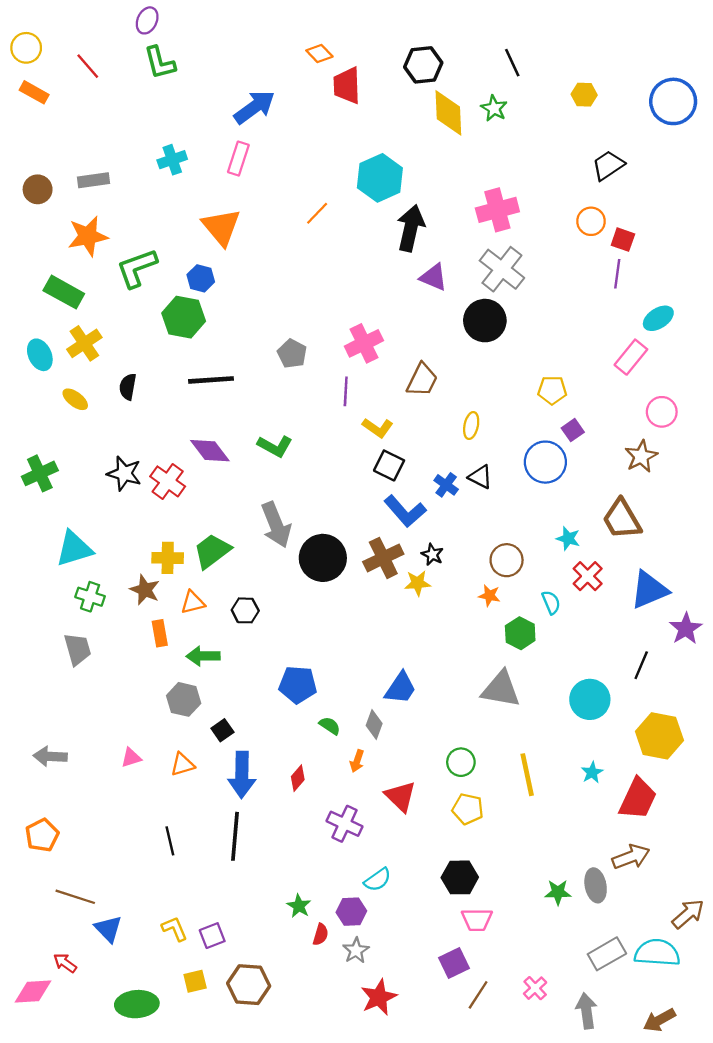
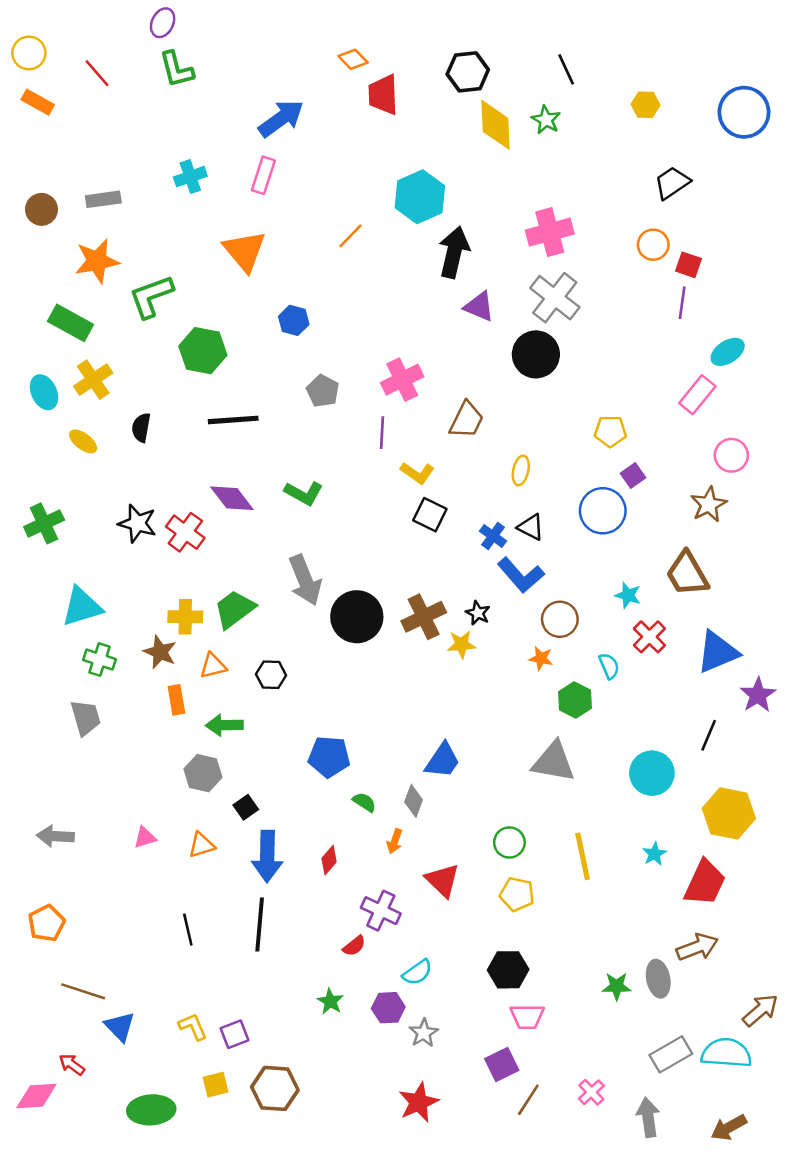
blue hexagon: (201, 278) -> (294, 320), moved
blue L-shape: (405, 511) -> (521, 575), moved
red semicircle: (321, 934) -> (354, 946), moved, turned 35
gray star: (356, 950) -> (424, 1033), moved

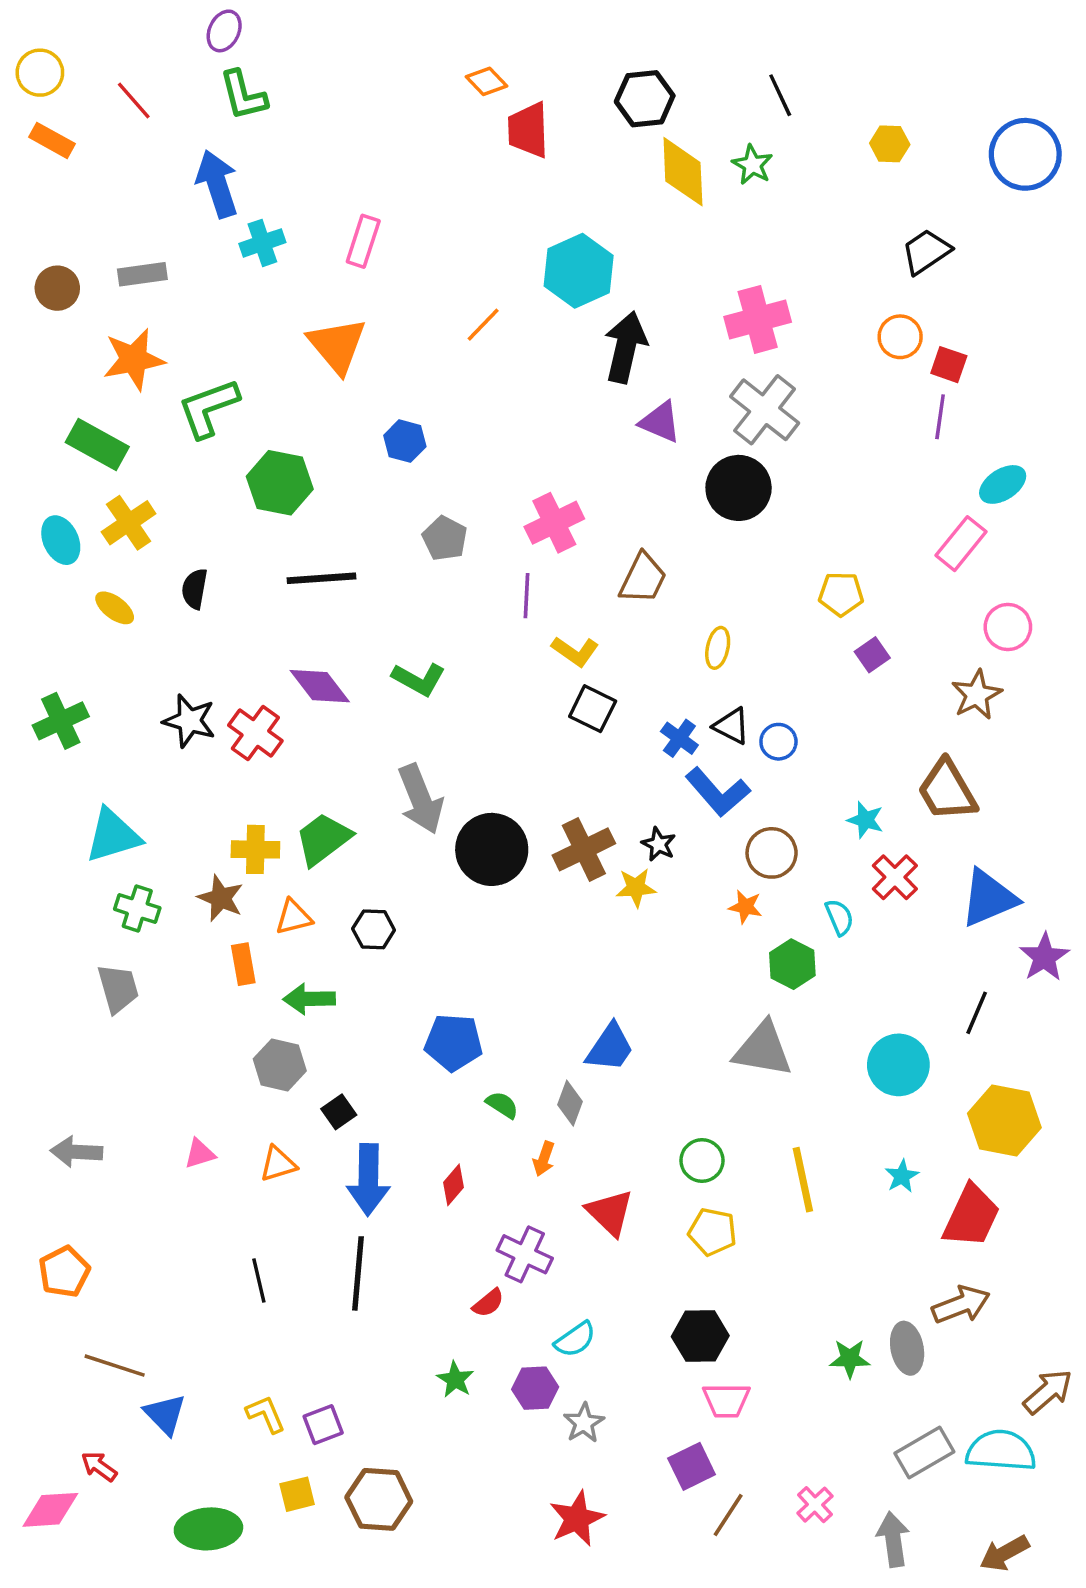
blue arrow: (281, 119) -> (217, 184), moved, turned -72
blue circle: (603, 511) -> (778, 742), moved, size x0.6

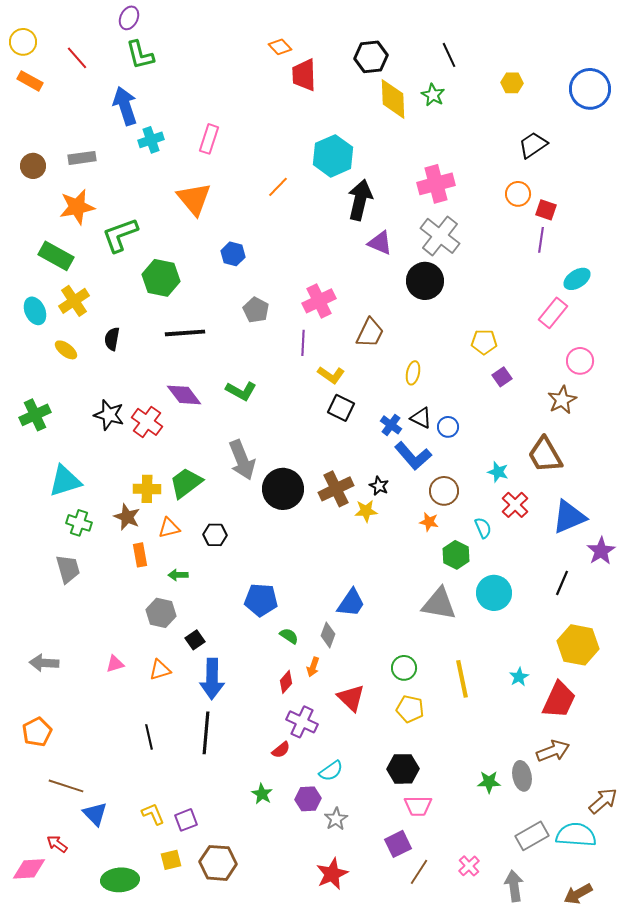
green arrow: (309, 999) -> (178, 575), size x0.7
cyan circle: (898, 1065) -> (494, 593), moved
red diamond: (454, 1185) -> (286, 682), moved

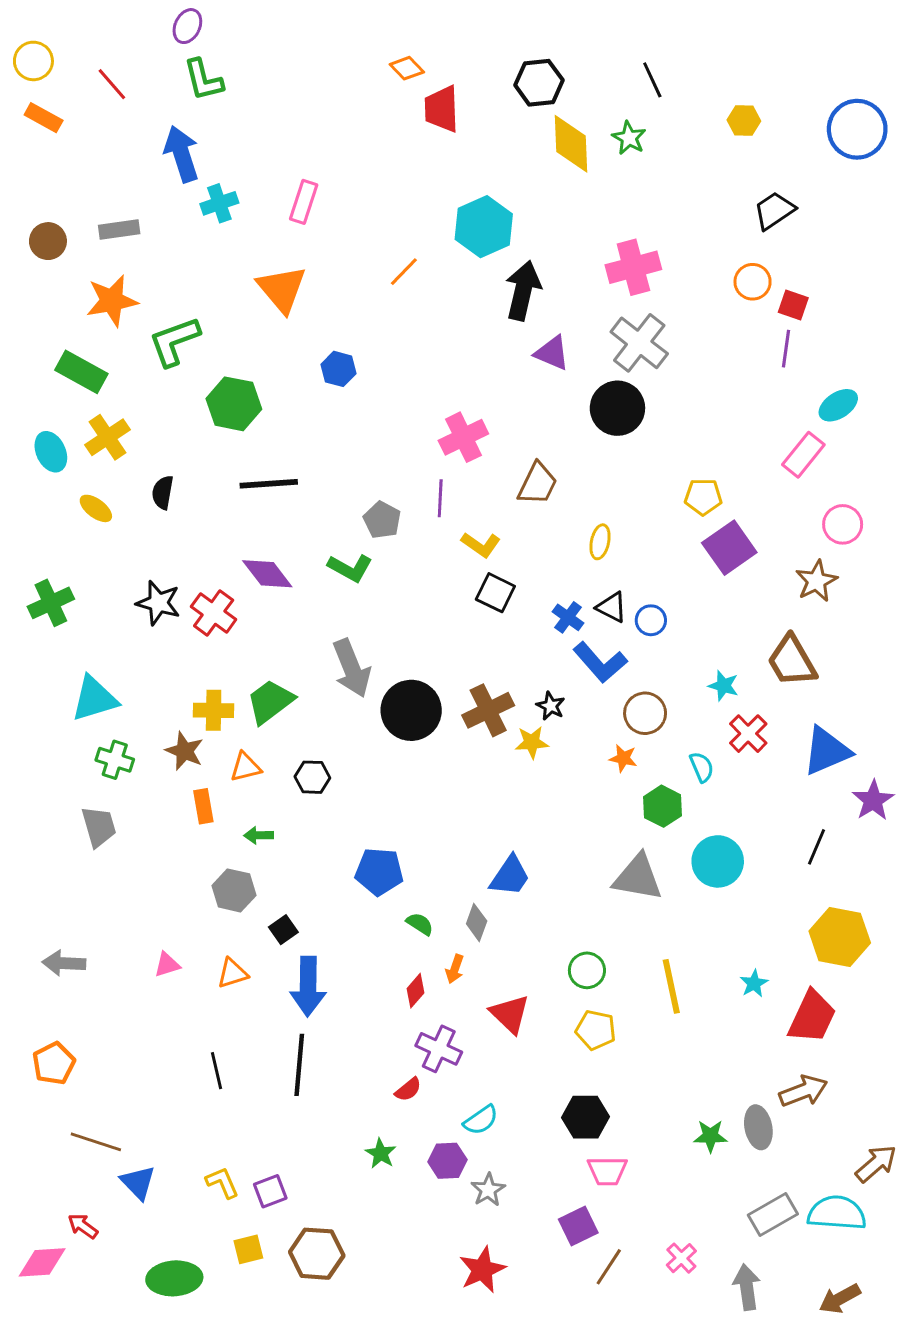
gray pentagon: (256, 310) -> (382, 520), moved
purple square: (502, 377) -> (729, 548), size x1.8

